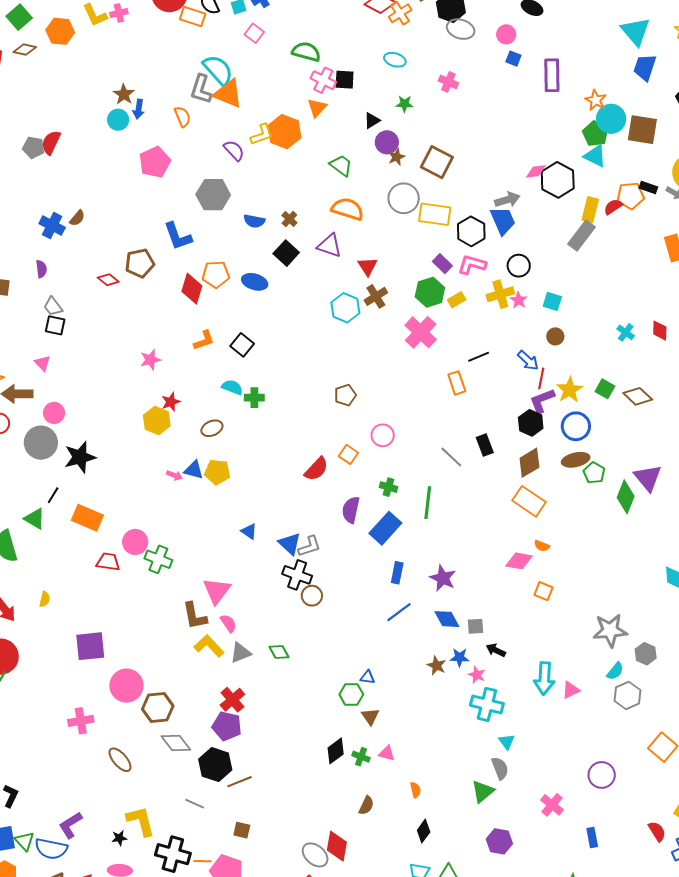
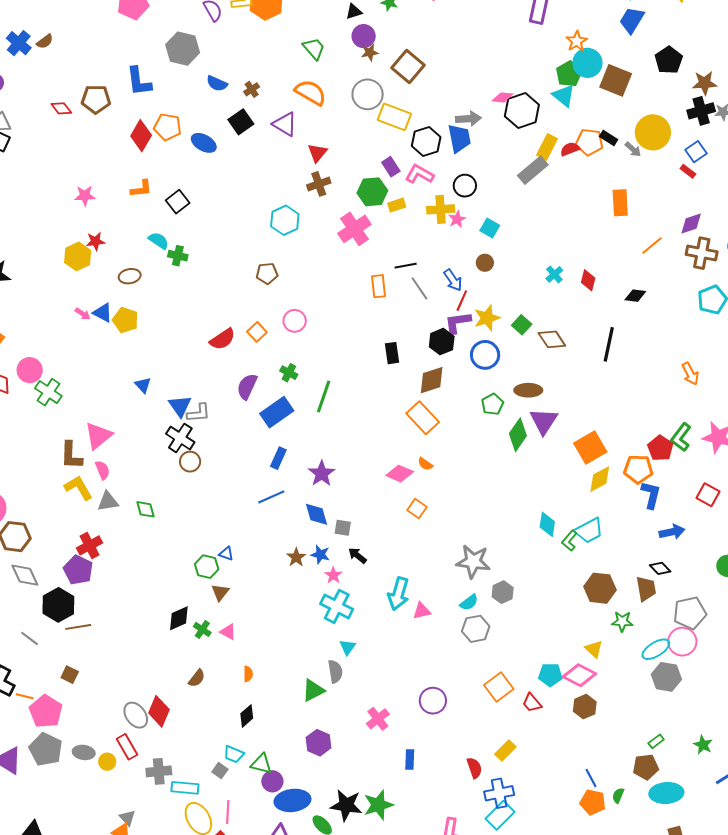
cyan hexagon: (345, 308) -> (285, 220), moved
gray line: (451, 457) -> (419, 288), moved
brown ellipse: (576, 460) -> (528, 390), moved

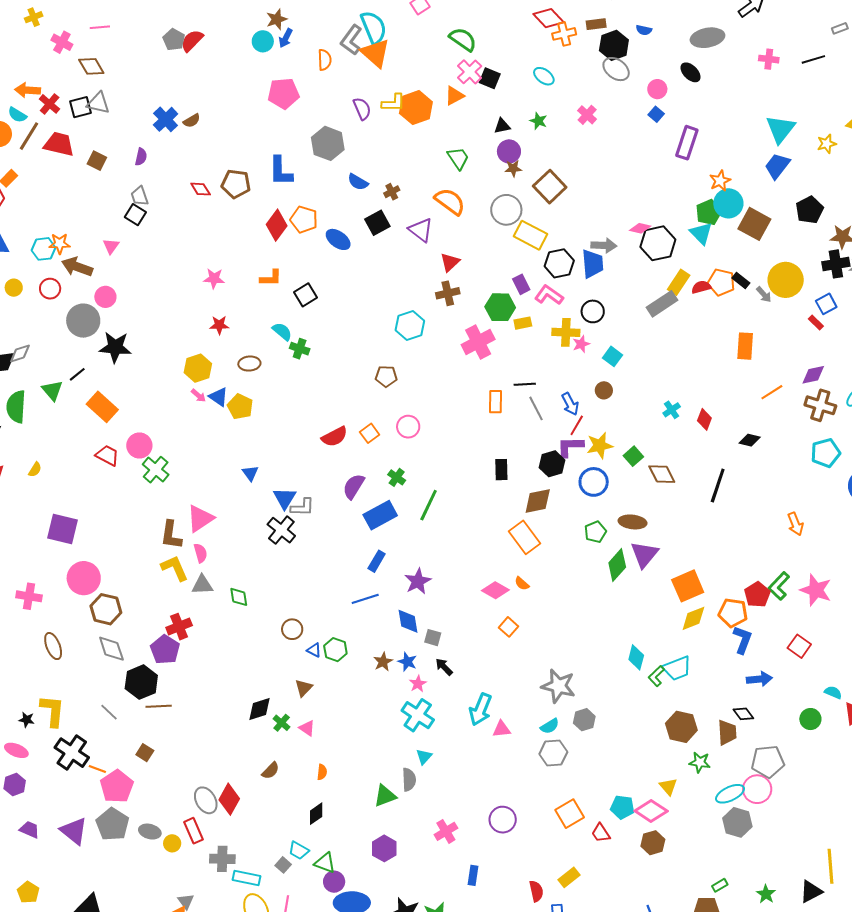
yellow hexagon: (78, 256) -> (198, 368), moved
brown circle: (190, 462) -> (292, 629), moved
green hexagon: (207, 567) -> (335, 650), moved

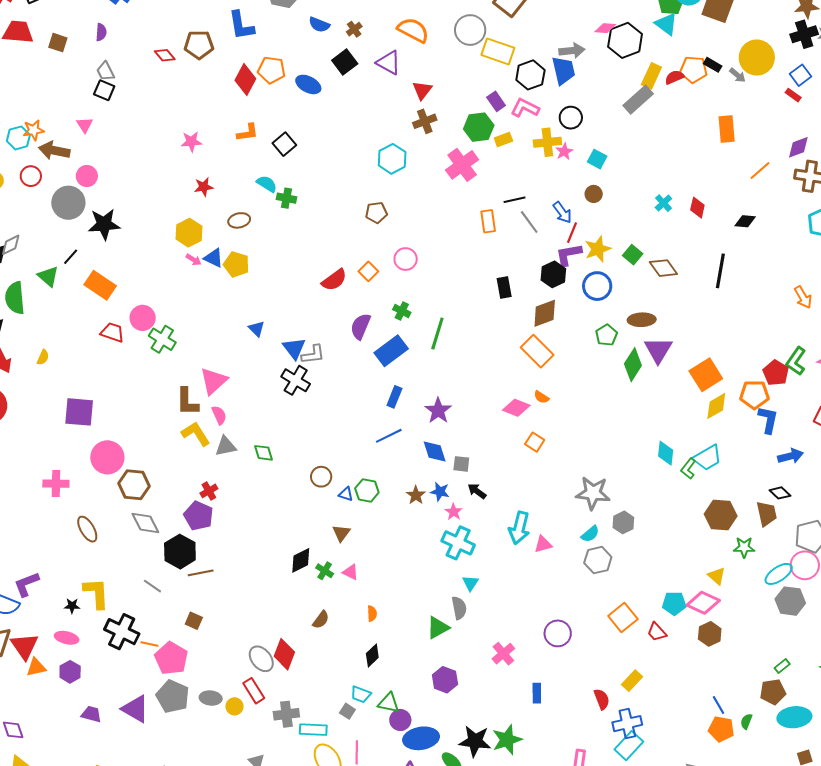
red cross: (179, 627) -> (209, 491), size x0.7

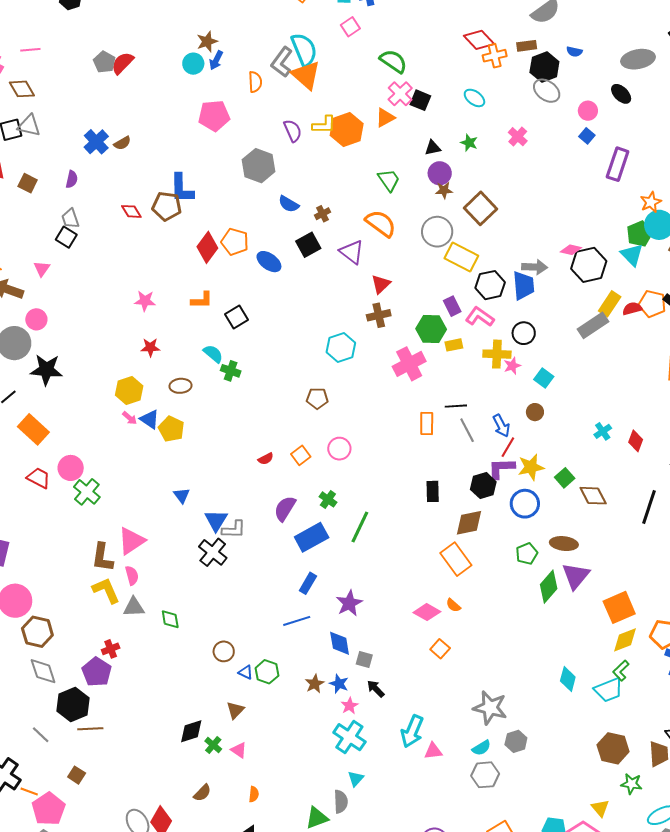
blue L-shape: (241, 25) -> (182, 188), moved
red semicircle: (334, 280) -> (266, 459), size x0.6
green L-shape: (688, 468) -> (621, 671), moved

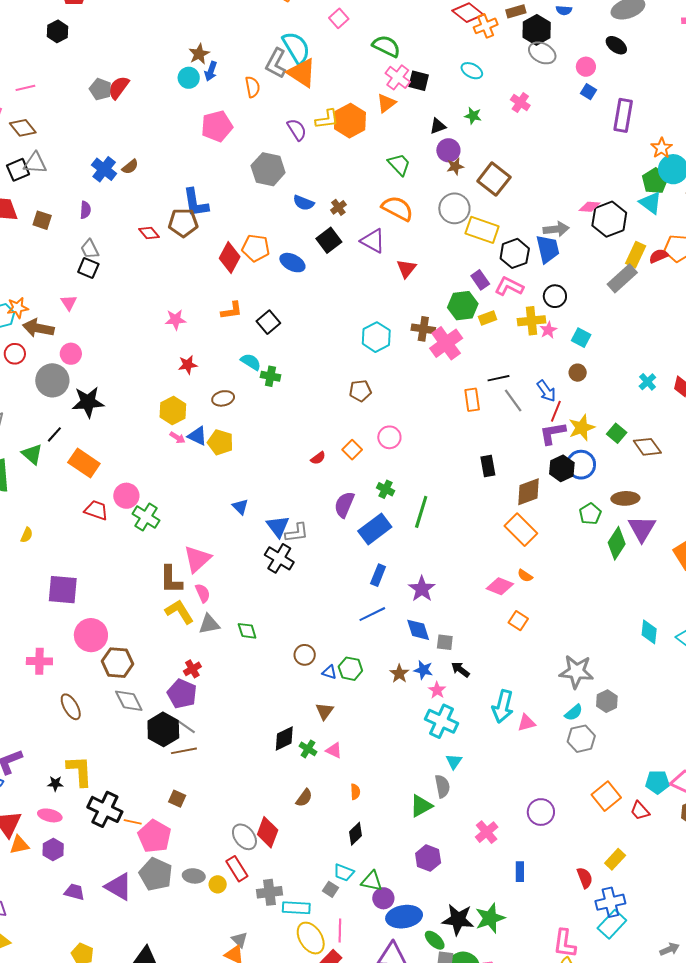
brown cross: (379, 315) -> (423, 329), moved, turned 30
black hexagon: (483, 486) -> (562, 468), moved
gray line: (41, 735) -> (186, 727), moved

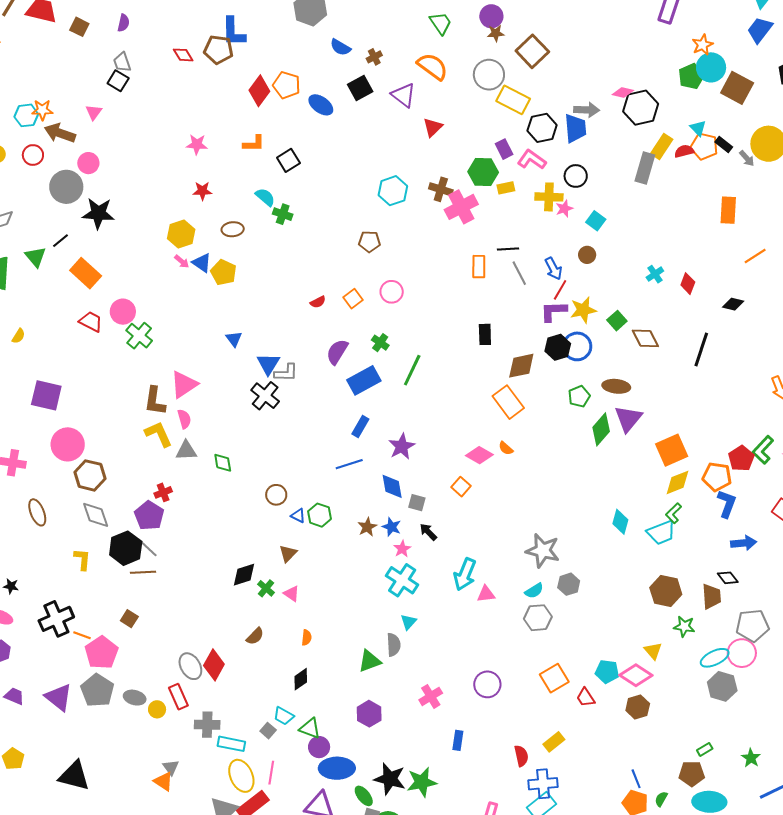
cyan triangle: (651, 203) -> (698, 128), moved, size x0.7
gray rectangle: (622, 278) -> (645, 168), turned -40
orange square: (518, 621) -> (461, 487), moved
yellow L-shape: (80, 771) -> (82, 559), moved, size x0.7
black cross: (105, 809) -> (56, 619), turned 32

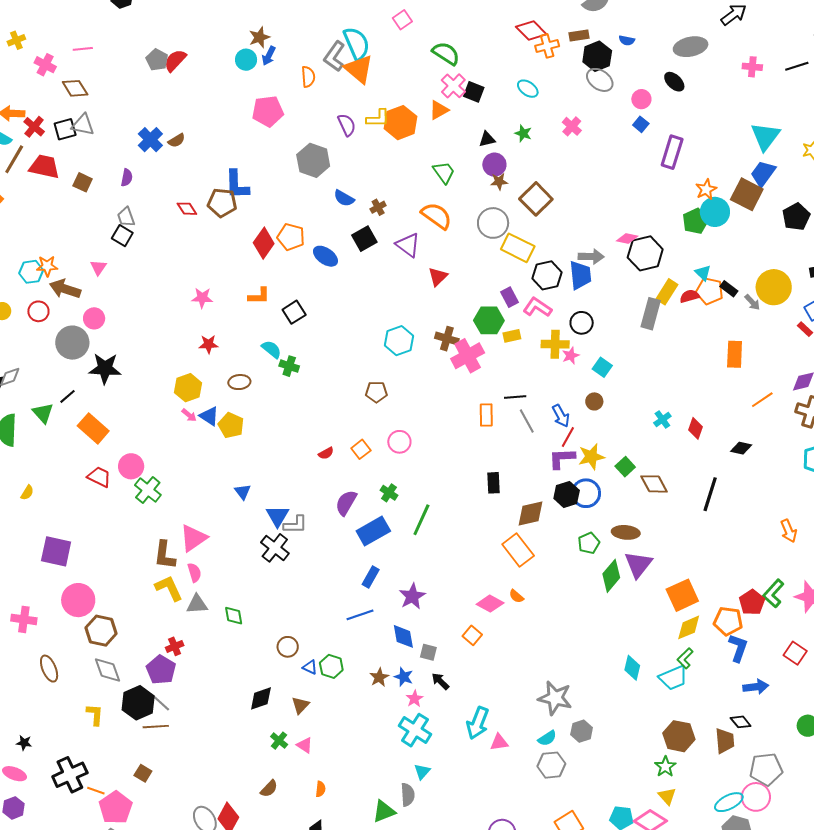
brown square: (737, 88) -> (747, 194), moved
black diamond: (244, 575) -> (261, 698), moved
green star: (684, 626) -> (665, 767), moved, turned 30

